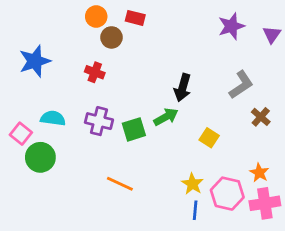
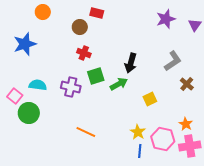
orange circle: (96, 17) -> (43, 12), moved
red cross: (95, 72) -> (84, 53), moved
green square: (134, 129) -> (96, 76), moved
yellow square: (209, 138) -> (150, 99), turned 32

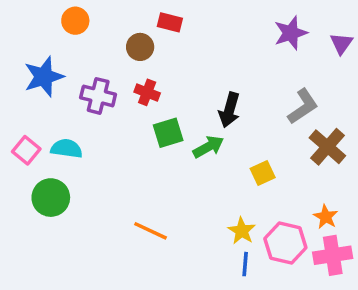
brown cross: (187, 84) -> (327, 147), size x1.5
purple cross: (71, 87) -> (98, 96), moved
pink square: (15, 96) -> (26, 150), moved

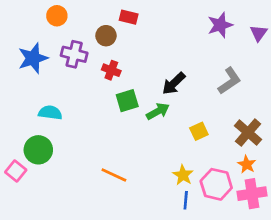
purple cross: (98, 96) -> (74, 54), moved
black arrow: (229, 110) -> (174, 83), turned 30
brown cross: (327, 147) -> (248, 133), moved
pink square: (26, 150) -> (16, 171), moved

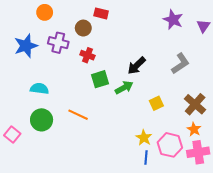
purple star: (220, 25) -> (173, 20), turned -30
green circle: (38, 150) -> (42, 120), moved
orange line: (114, 175) -> (78, 115), moved

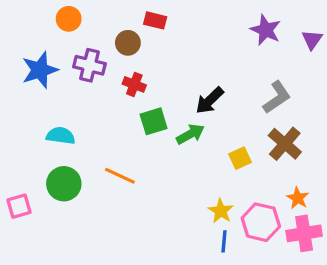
brown cross: (195, 104) -> (285, 144), moved
pink square: (12, 135) -> (19, 206), turned 35

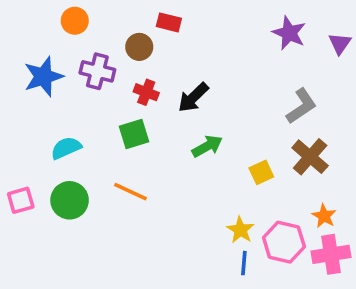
black arrow: (210, 100) -> (193, 97), moved
green square: (154, 121) -> (134, 134), moved
cyan semicircle: (61, 136) -> (66, 148), turned -32
pink square: (19, 206) -> (21, 200), moved

